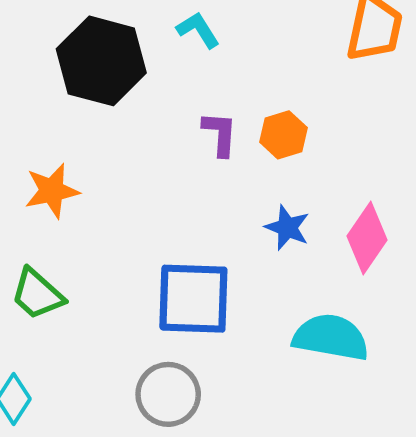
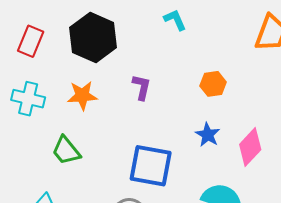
black hexagon: (101, 61) -> (93, 37), moved
purple L-shape: (220, 134) -> (142, 87), moved

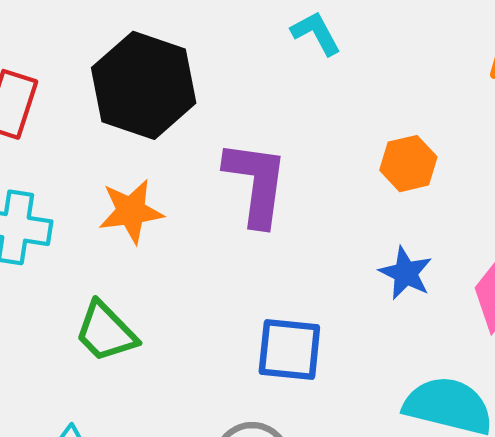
purple L-shape: (142, 87) -> (256, 183), size x1.6
blue square: (151, 166) -> (289, 349), size x0.7

